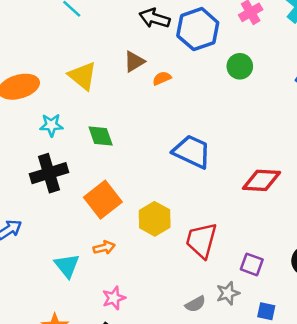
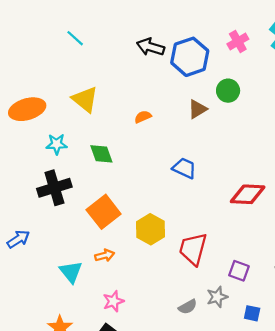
brown triangle: (134, 62) -> (197, 109), moved
orange semicircle: (162, 78) -> (143, 117), moved
blue trapezoid: (192, 152) -> (184, 168), size x0.7

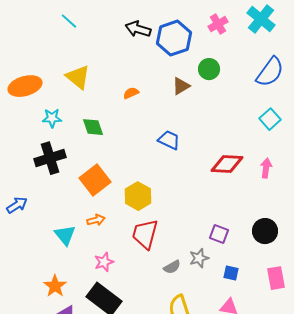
red trapezoid: (193, 249) -> (145, 234), moved

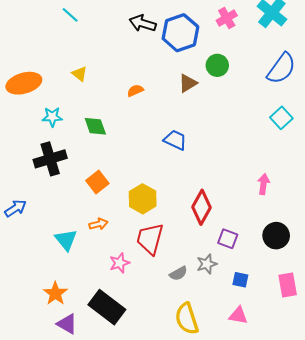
yellow triangle: (78, 77) -> (80, 74), size x0.6
red diamond: (227, 164) -> (201, 207), moved, turned -64
pink arrow: (266, 168) -> (264, 184), moved
orange square: (95, 180) -> (97, 182), size x0.7
pink star: (104, 262) -> (120, 263), moved

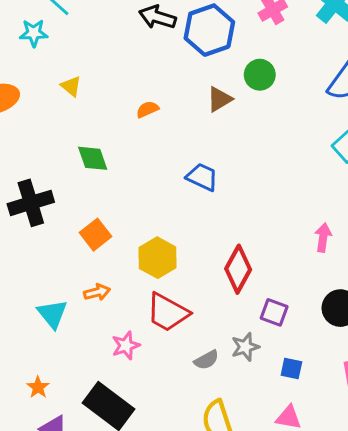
cyan star: (52, 117) -> (34, 33), moved
red trapezoid: (150, 239) -> (168, 312), turned -76
orange star: (55, 293) -> (38, 387), size x0.7

